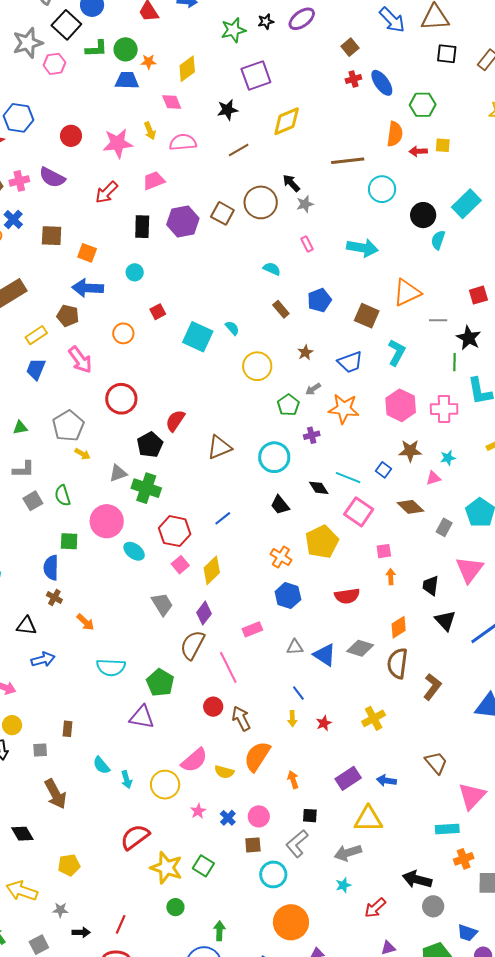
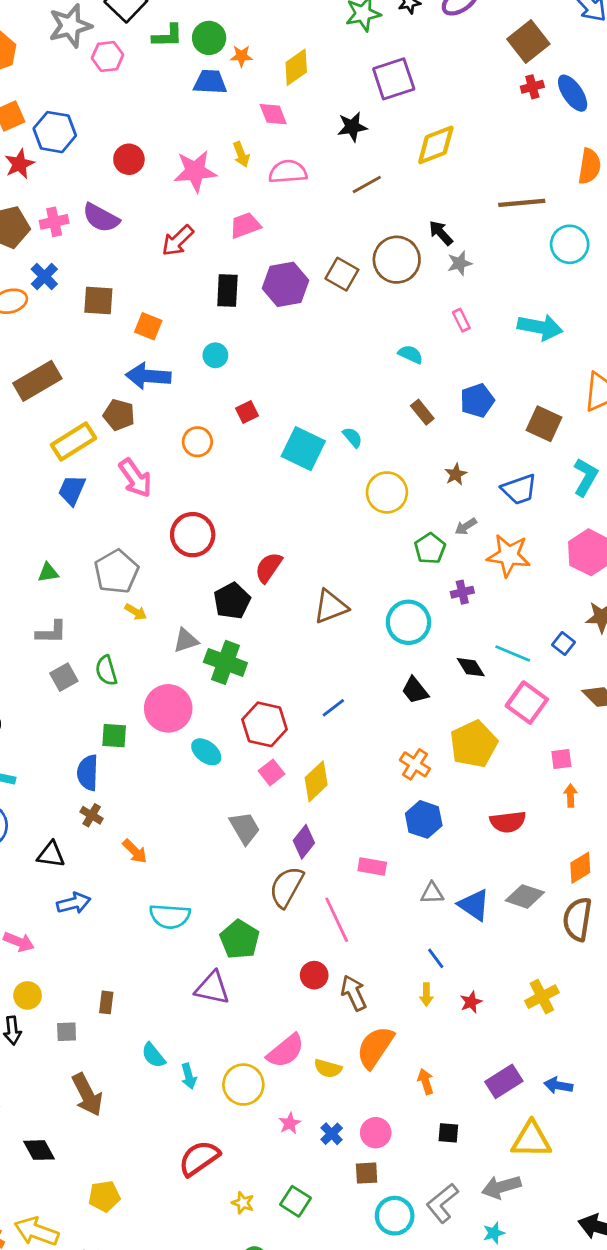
brown square: (350, 47) -> (528, 41), size x1.6
yellow rectangle: (36, 335) -> (73, 442), size x1.4
pink rectangle: (252, 629) -> (372, 866), turned 30
gray L-shape: (297, 844) -> (442, 1203), moved
yellow star: (166, 868) -> (243, 1203), size x0.5

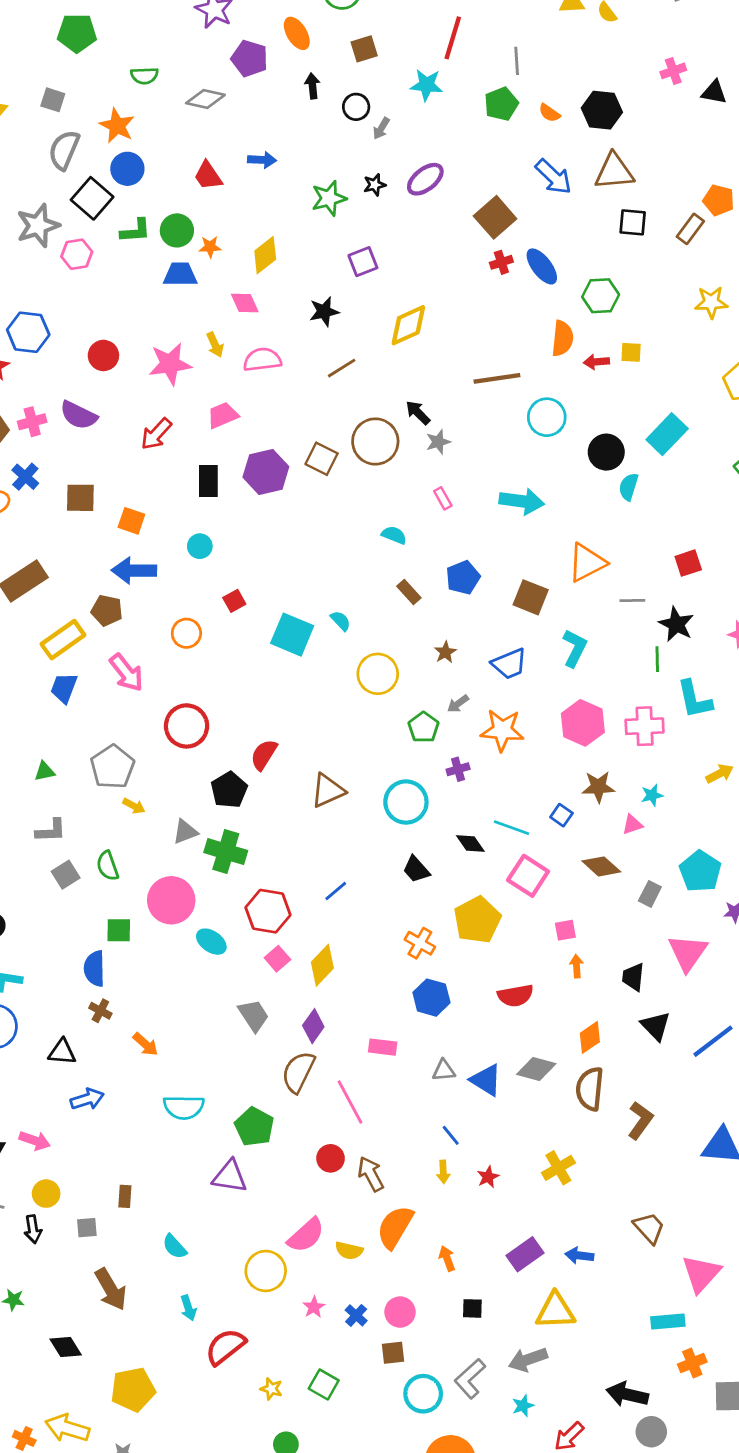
purple square: (394, 79) -> (363, 262), size x0.7
cyan arrow: (189, 1076) -> (188, 1308), moved
yellow pentagon: (104, 1196) -> (133, 1390), size x1.4

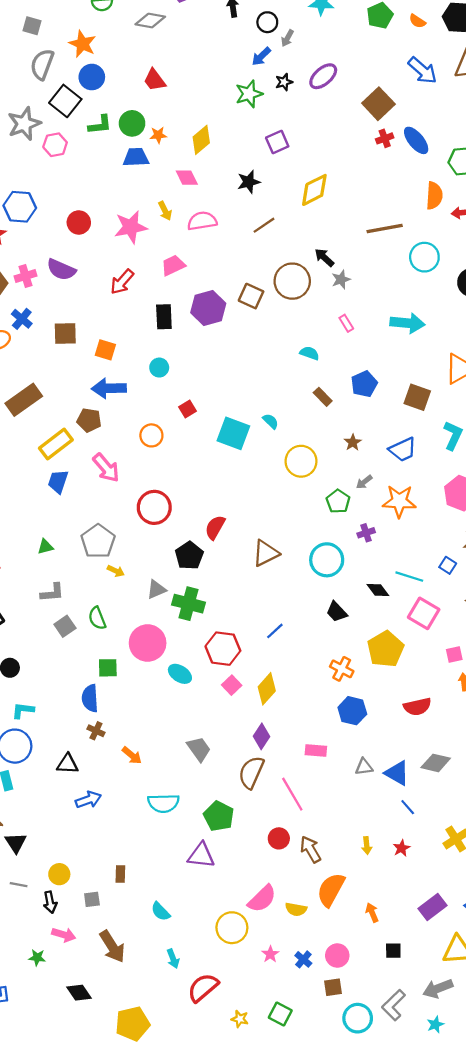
blue arrow: (262, 160) -> (261, 56), moved, turned 135
gray trapezoid: (254, 1015) -> (199, 749), moved
blue line: (451, 1135) -> (408, 807), moved
pink arrow: (35, 1141) -> (64, 935), moved

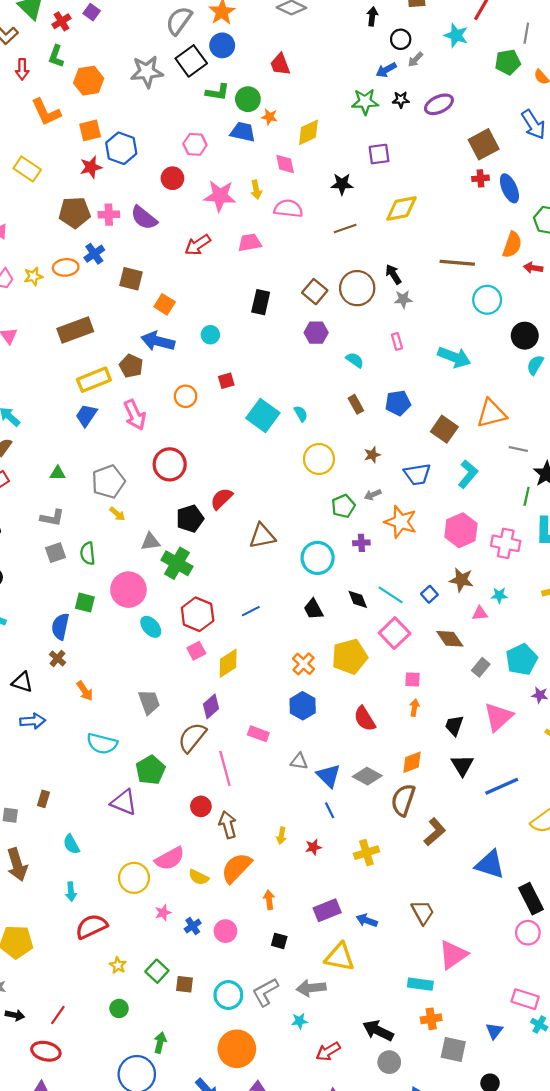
pink hexagon: (55, 145) -> (195, 144), moved
purple hexagon: (208, 308) -> (316, 333), moved, size x0.7
black rectangle: (164, 317) -> (261, 302), moved
red semicircle: (417, 707) -> (365, 719), turned 55
brown square: (333, 987) -> (184, 984), moved

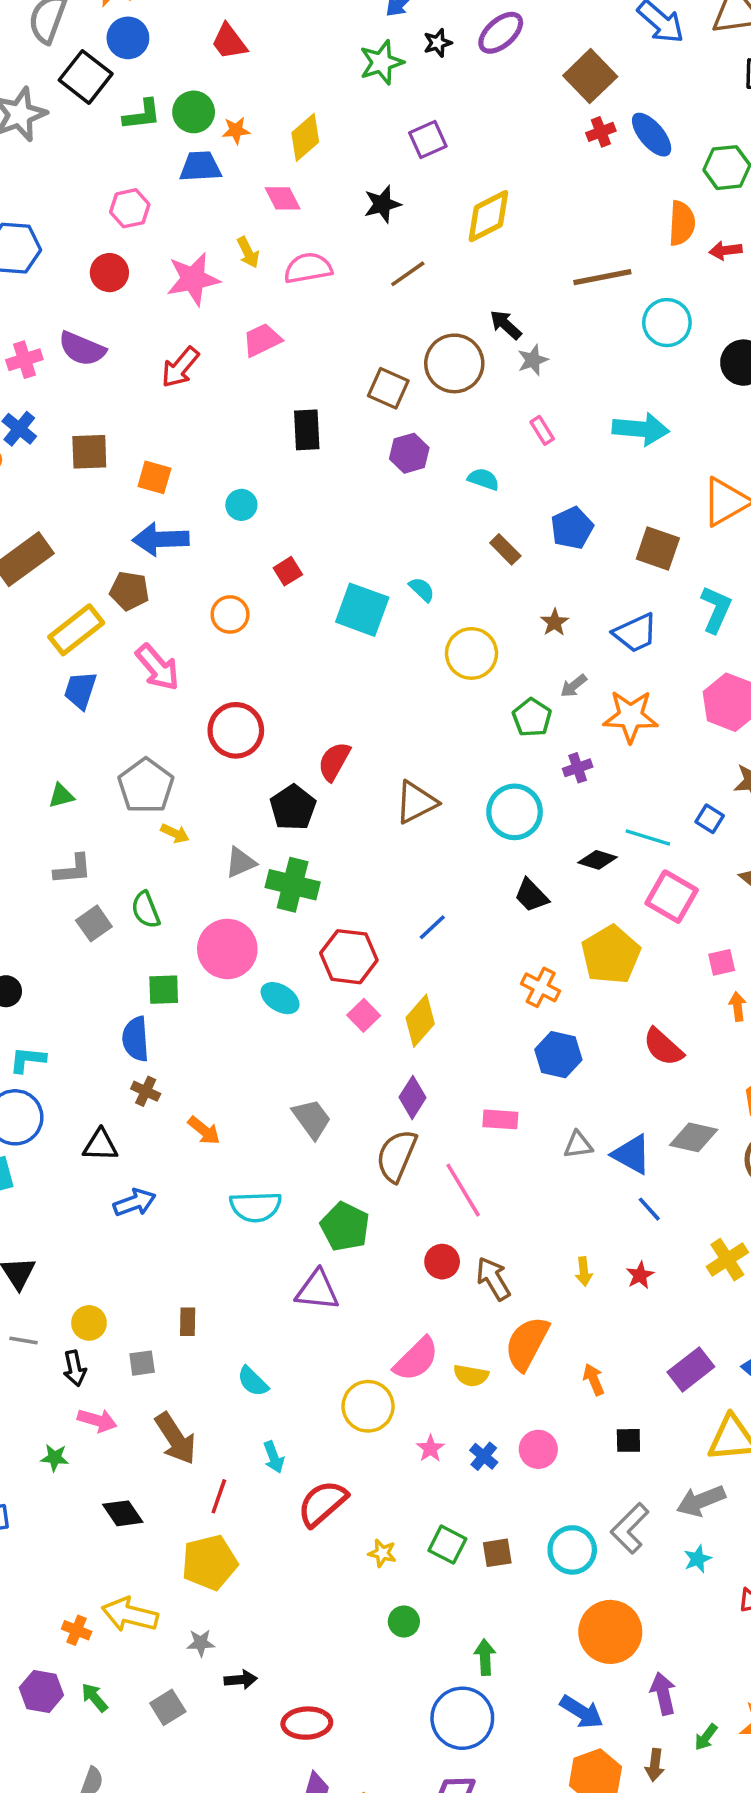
black diamond: (358, 599) -> (598, 860), turned -35
red line: (58, 1015) -> (219, 1496), moved

